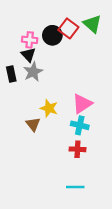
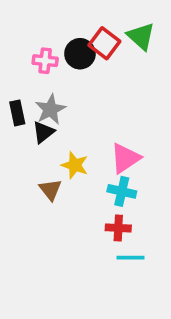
black triangle: (28, 55) -> (43, 132), moved, turned 35
cyan line: (75, 187) -> (131, 258), moved

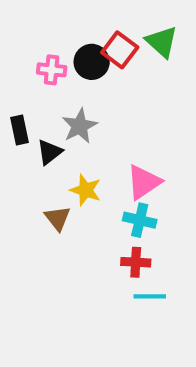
gray star: (50, 109) -> (80, 126), moved

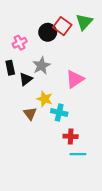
green triangle: (162, 42) -> (84, 22), turned 30
pink cross: (52, 70) -> (20, 43), moved, turned -32
pink triangle: (144, 182) -> (75, 79), moved
cyan cross: (140, 220) -> (59, 112), moved

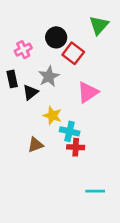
red square: (62, 26) -> (73, 53), moved
brown triangle: (30, 114) -> (35, 145), moved, turned 48
red cross: (71, 136) -> (76, 147), moved
cyan line: (78, 154) -> (95, 191), moved

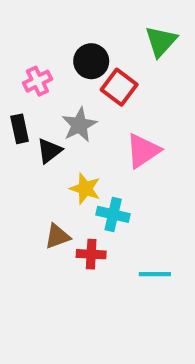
red cross: (76, 147) -> (91, 254), moved
cyan line: (95, 191) -> (155, 274), moved

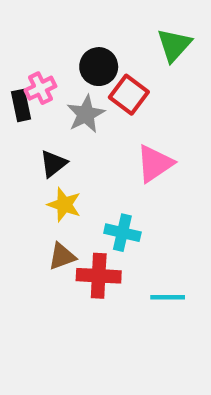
gray star: (79, 125) -> (86, 114), moved
black rectangle: (20, 129) -> (21, 105), moved
yellow star: (85, 189) -> (64, 205), moved
red cross: (91, 254) -> (99, 276), size x1.4

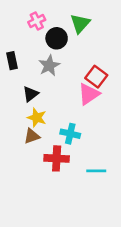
green triangle: (174, 45) -> (80, 23), moved
pink cross: (40, 88) -> (37, 21), moved
red square: (129, 95) -> (96, 77), moved
brown triangle: (62, 256) -> (32, 136), moved

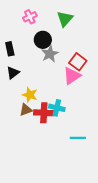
black circle: (57, 38) -> (43, 40), moved
gray star: (49, 66) -> (50, 54), moved
black triangle: (31, 94) -> (13, 73), moved
red cross: (57, 158) -> (44, 113), moved

